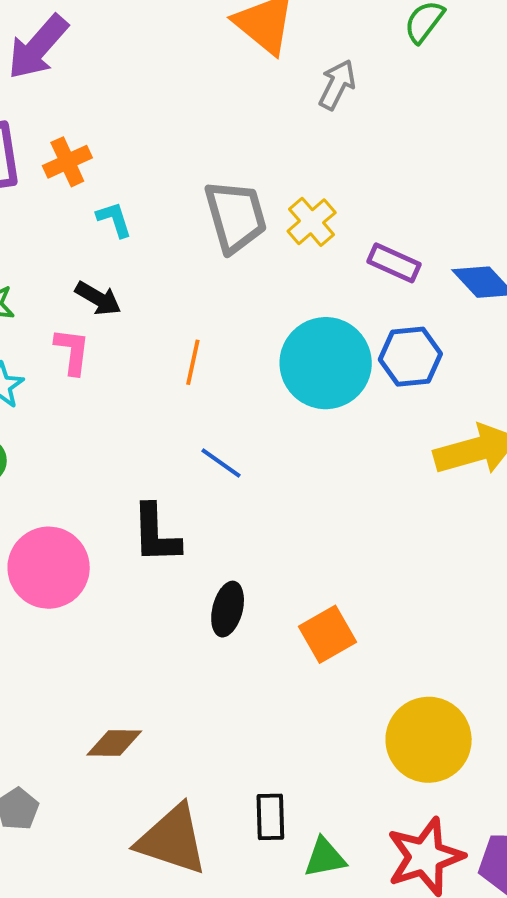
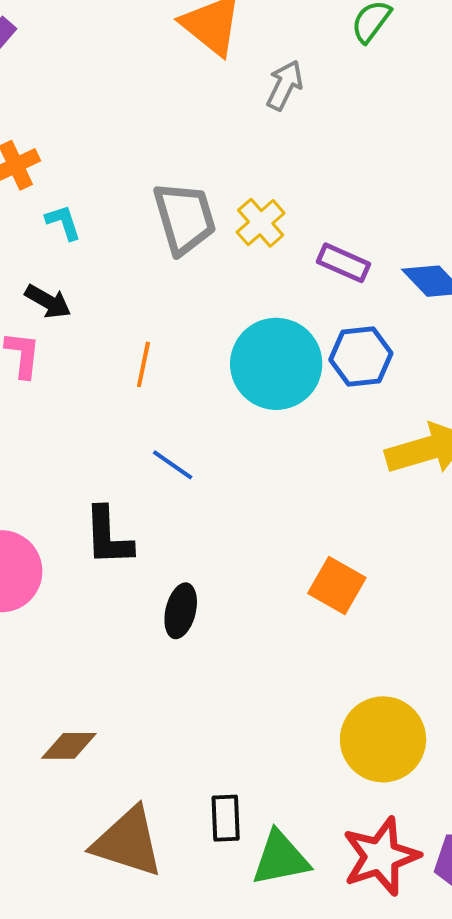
orange square: (328, 634) -> (337, 586), moved, turned -30
green triangle: (325, 858) -> (280, 858), size x1.4

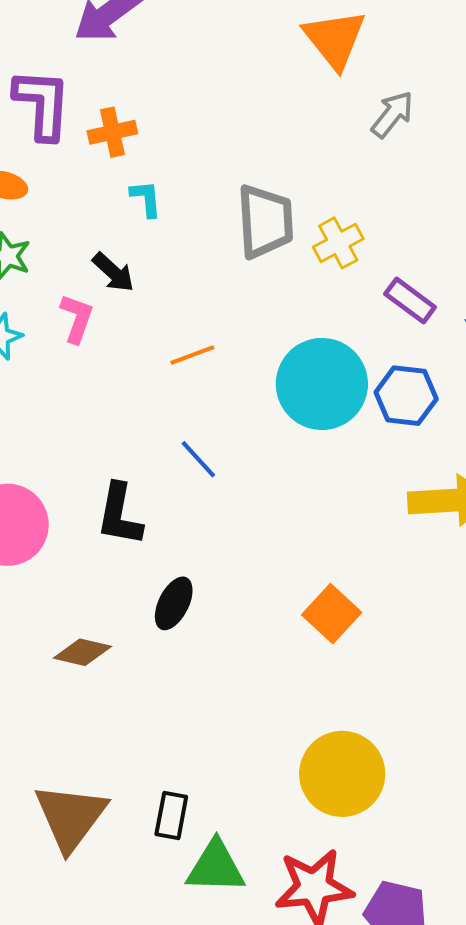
orange line: (143, 364) -> (192, 355), turned 45
brown diamond: (69, 746) -> (82, 652), moved
brown triangle: (128, 842) -> (70, 817), turned 36

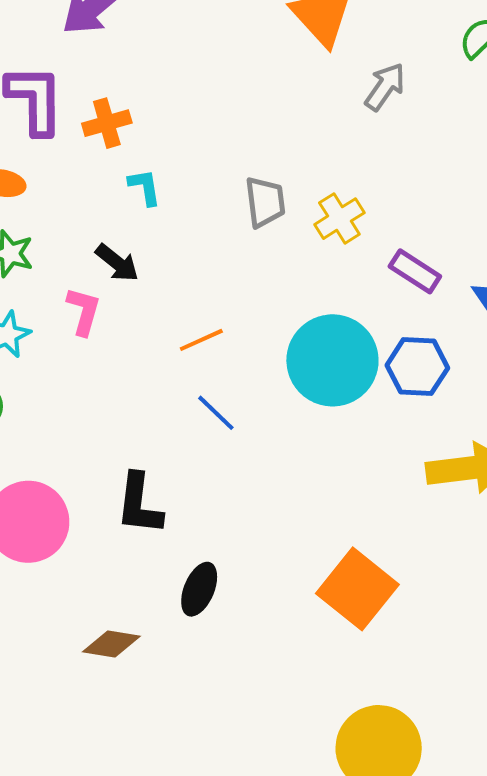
gray trapezoid: (265, 221) -> (265, 202), size x0.7
blue line: (198, 459) -> (216, 413), moved
orange square: (332, 614) -> (357, 589), size x1.4

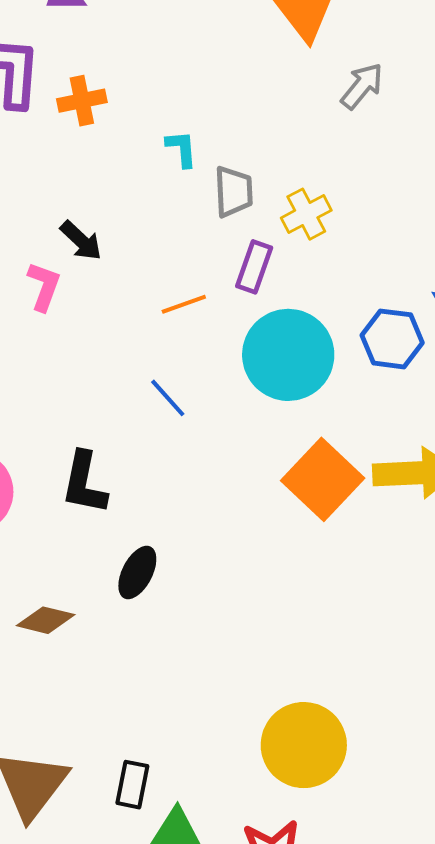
cyan L-shape: (145, 187) -> (182, 149), moved
purple rectangle: (415, 271) -> (254, 267), moved, turned 72
orange line: (201, 340) -> (184, 304), moved
blue hexagon: (417, 367) -> (392, 339), moved
orange square: (357, 589) -> (323, 479), moved

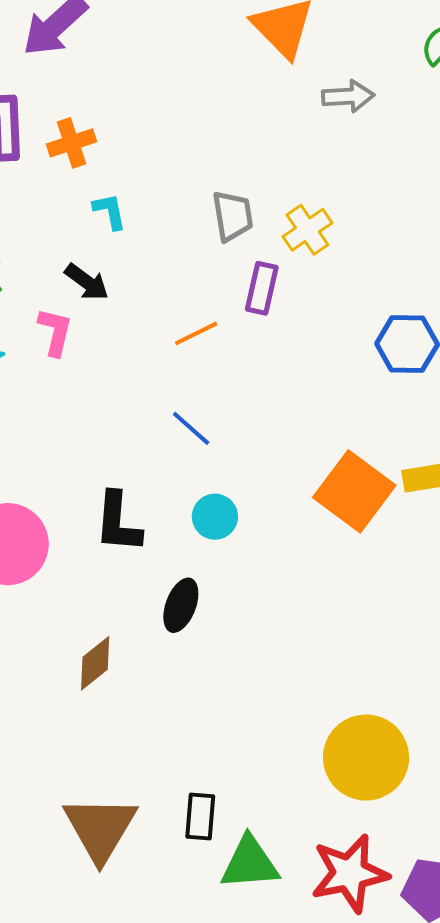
gray arrow: (362, 86) -> (348, 96), turned 54
cyan L-shape: (182, 149) -> (110, 211), moved
cyan circle: (288, 355) -> (215, 517), moved, size x0.5
brown diamond: (46, 620) -> (95, 663), turned -46

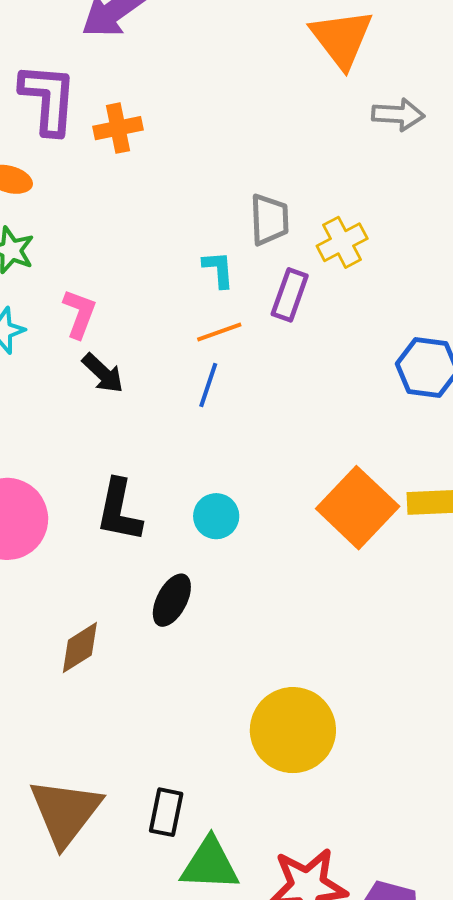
cyan L-shape: (110, 211) -> (218, 269), moved
black arrow: (87, 282) -> (103, 373), moved
blue line: (191, 428) -> (208, 385), moved, turned 60
yellow circle: (366, 758) -> (293, 730), moved

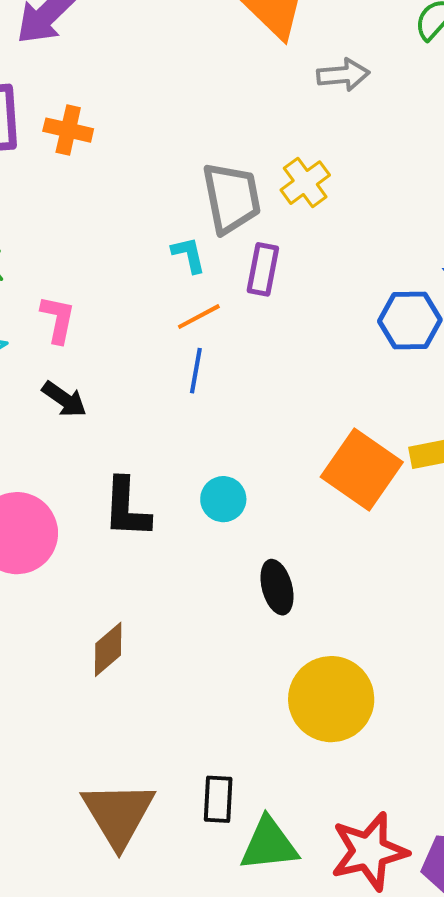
orange cross: (118, 128) -> (68, 130), turned 33
gray trapezoid: (269, 220) -> (232, 198), size x1.4
yellow cross: (342, 242) -> (305, 183), moved
black arrow: (103, 373) -> (64, 399), moved
black ellipse: (172, 600) -> (277, 587), moved, turned -34

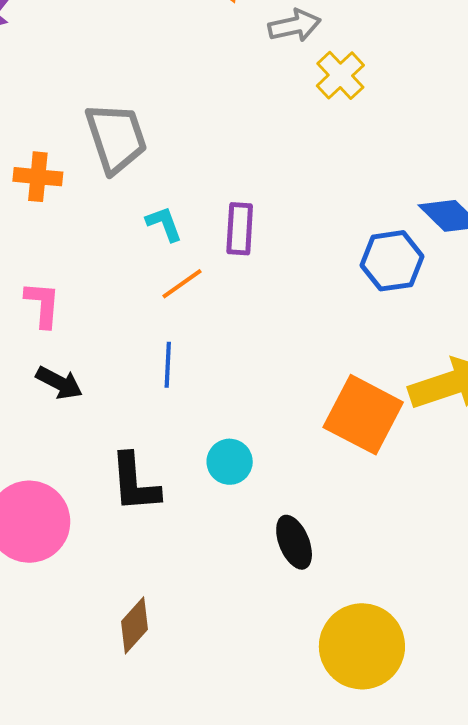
orange cross: (68, 130) -> (38, 177), moved
yellow cross: (305, 183) -> (340, 75), moved
gray trapezoid: (232, 198) -> (116, 138), moved
blue line: (196, 371) -> (168, 365), moved

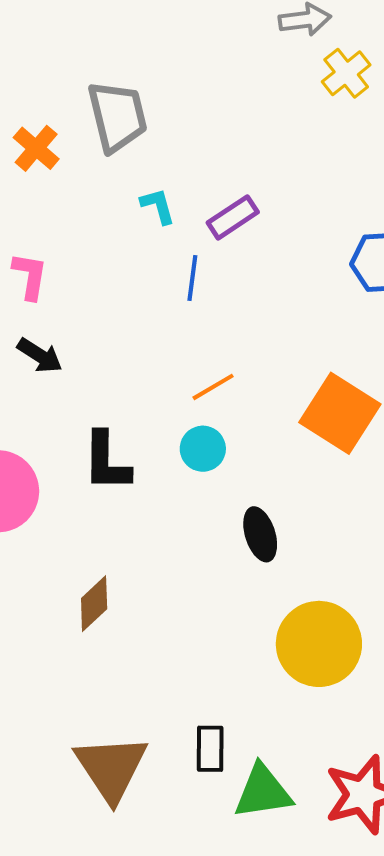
orange cross: (38, 177) -> (36, 148), turned 30
purple rectangle: (240, 229) -> (233, 217), turned 48
orange line: (182, 284) -> (213, 387), moved
blue line: (168, 365) -> (192, 278), moved

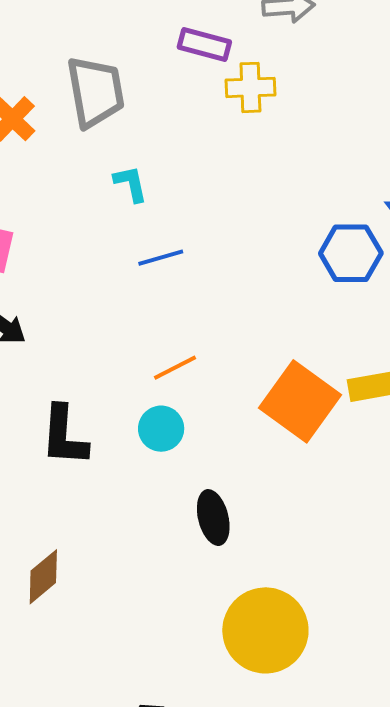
yellow cross: (346, 73) -> (250, 87), moved, turned 33
purple rectangle: (233, 217) -> (204, 45), moved, turned 45
blue line: (192, 278) -> (161, 258), turned 63

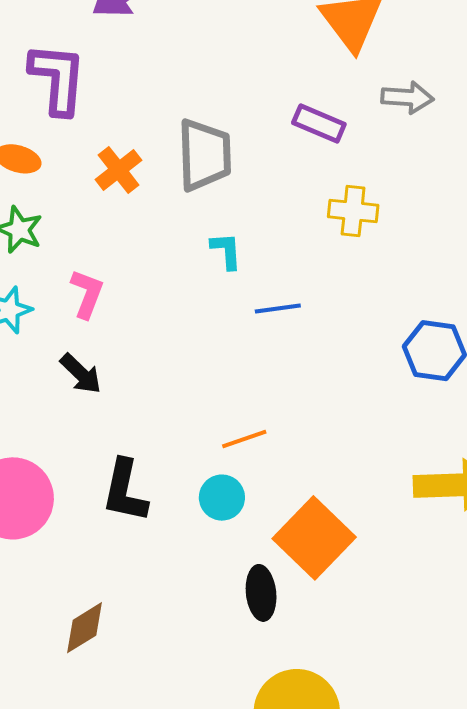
yellow cross: (250, 87) -> (353, 211), moved
blue line: (161, 258) -> (278, 308), moved
orange square: (300, 401) -> (314, 538), moved

